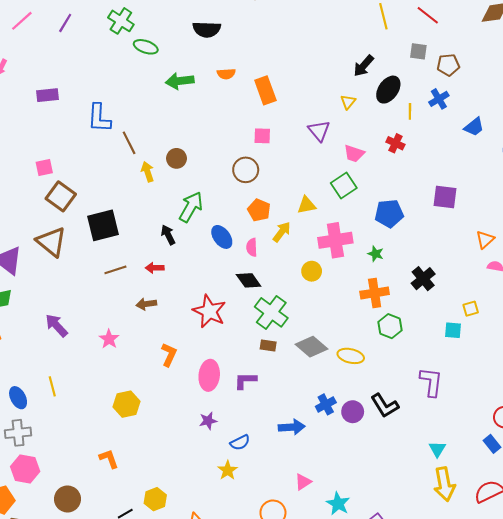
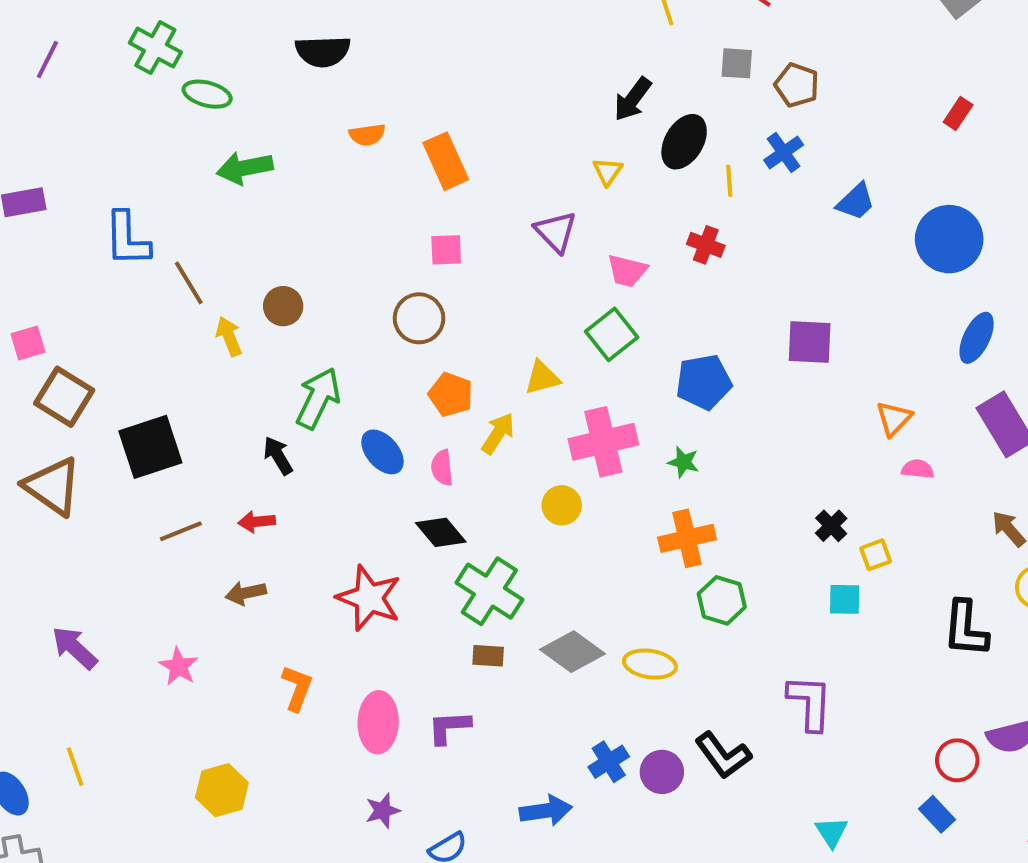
brown pentagon: (448, 65) -> (797, 85), turned 30
green arrow: (180, 81) -> (245, 168), moved
black cross: (423, 279) -> (831, 526), moved, size x0.7

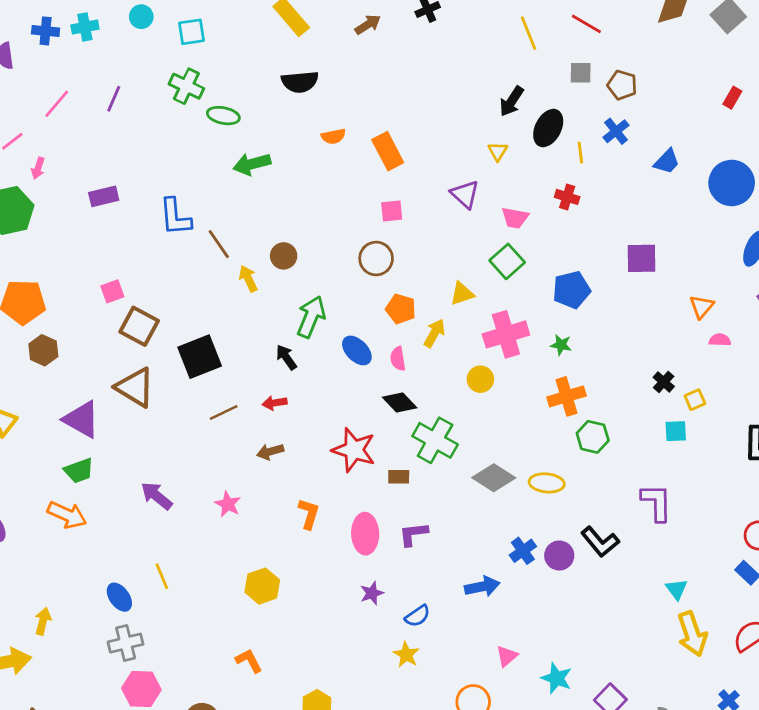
brown rectangle: (488, 656) -> (399, 477), moved

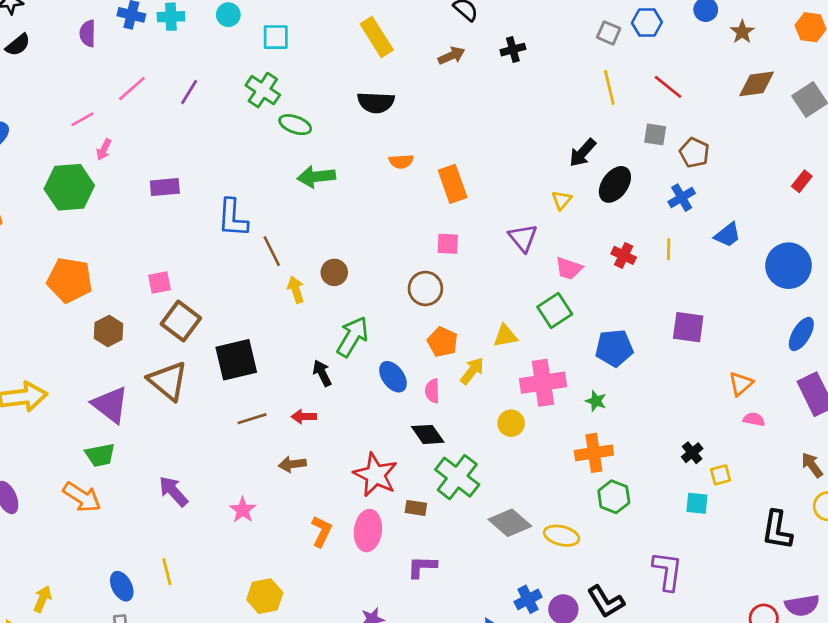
yellow line: (580, 153) -> (669, 249), moved
brown hexagon: (43, 350) -> (108, 331), moved
pink ellipse: (365, 534) -> (368, 531), moved

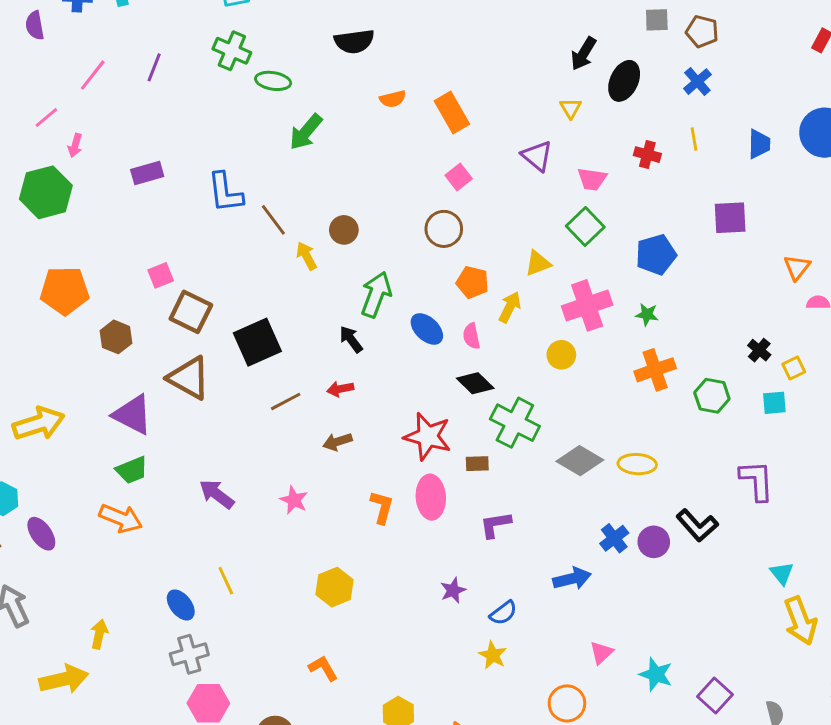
green arrow: (316, 177) -> (306, 132), turned -33
blue trapezoid: (728, 235) -> (759, 144), moved, turned -40
pink square: (448, 244) -> (459, 177), turned -30
green hexagon: (614, 497) -> (712, 396), moved

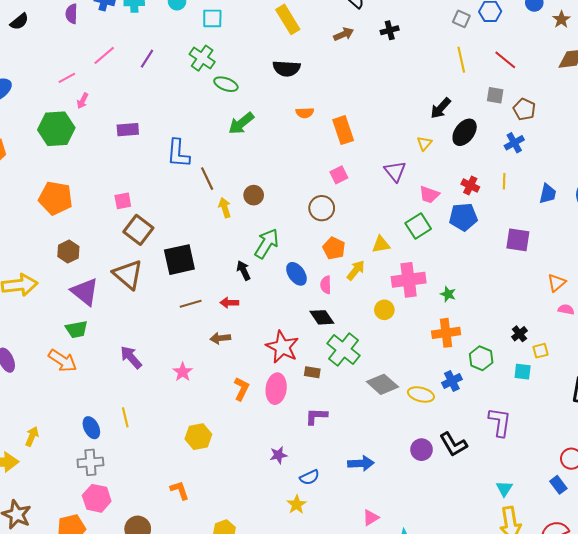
blue pentagon: (656, 255) -> (463, 217), moved
brown hexagon: (116, 337) -> (68, 252), moved
blue cross: (614, 538) -> (452, 381), moved

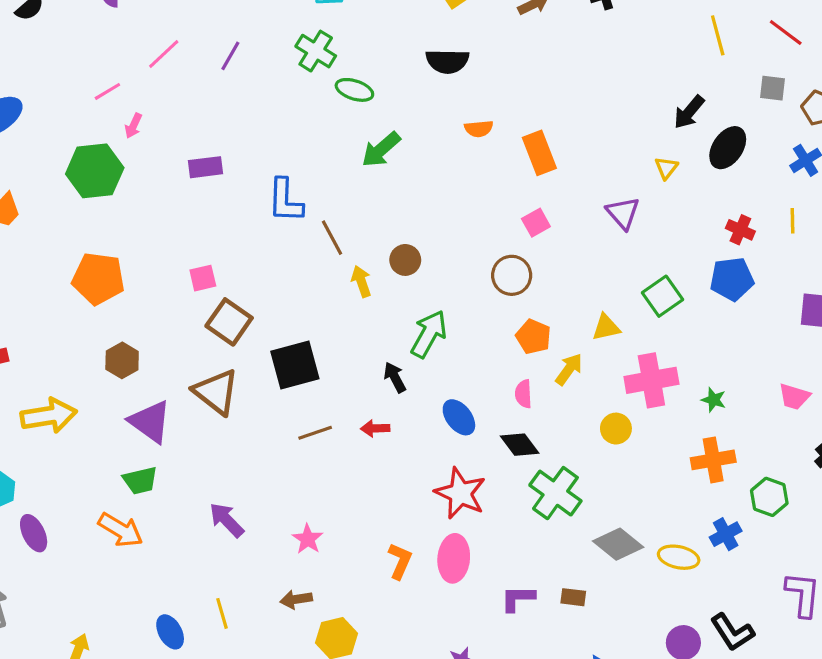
pink trapezoid: (429, 195) -> (794, 397), moved
blue ellipse: (296, 274) -> (459, 417), moved
brown arrow: (220, 338) -> (296, 599), moved
brown rectangle: (312, 372) -> (573, 597), moved

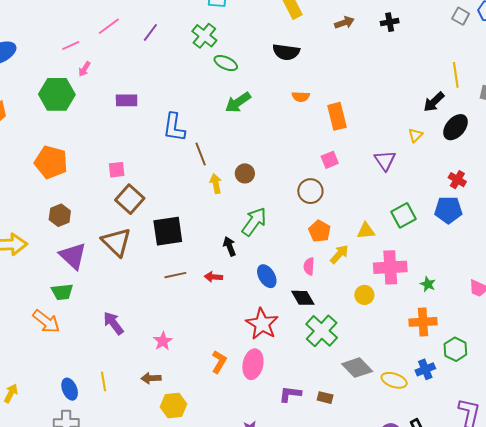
yellow line: (718, 35) -> (456, 75), moved

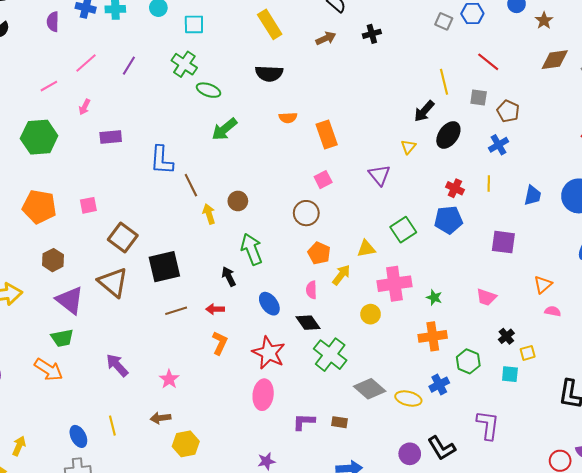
pink arrow: (84, 69) -> (84, 107), moved
pink square: (117, 170) -> (88, 205), moved
green arrow: (254, 222) -> (252, 249), turned -52
orange L-shape: (219, 362) -> (220, 343), moved

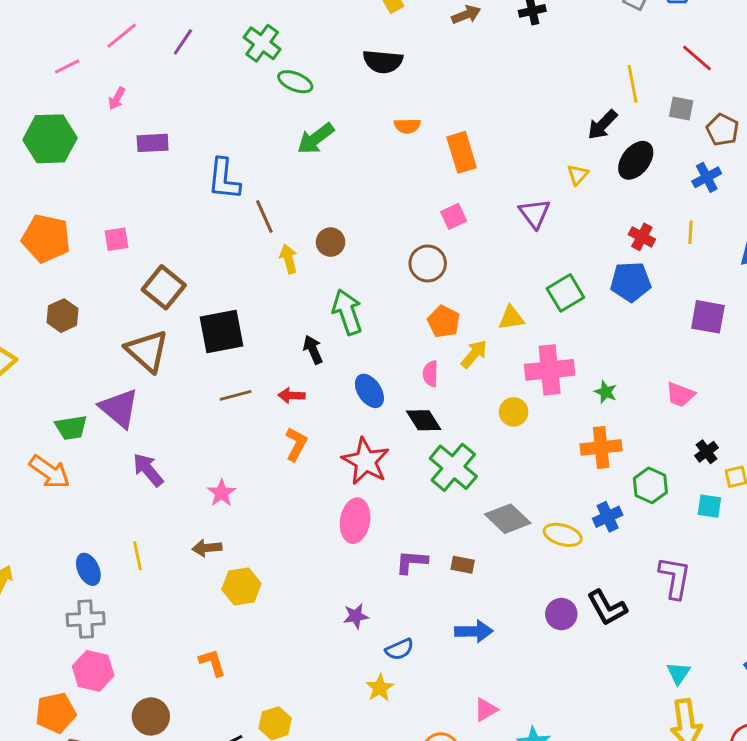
purple triangle: (70, 300) -> (119, 408), moved

